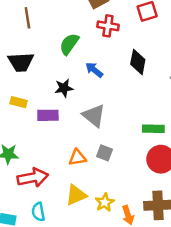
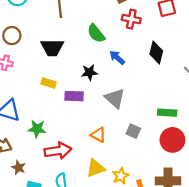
green semicircle: (69, 44) -> (96, 33), turned -78
gray square: (105, 153) -> (133, 131), moved
orange triangle: (77, 157) -> (98, 135), turned 35

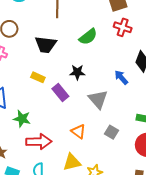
green semicircle: (96, 33) -> (88, 37), turned -96
blue arrow: (117, 58) -> (121, 77), moved
purple rectangle: (74, 96) -> (60, 92), turned 42

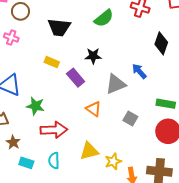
blue arrow: (121, 77) -> (139, 71), moved
gray triangle: (98, 99) -> (116, 84), turned 50
orange triangle: (78, 131) -> (94, 109), moved

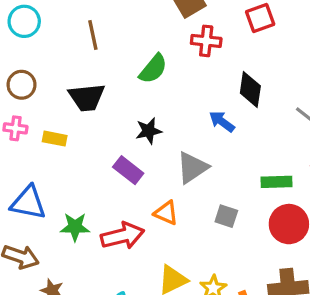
yellow rectangle: (52, 62) -> (55, 139), moved
blue arrow: (139, 71) -> (222, 122), moved
red arrow: (54, 130) -> (122, 236), moved

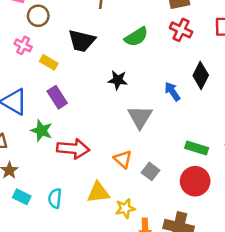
gray triangle: (192, 168) -> (140, 117), turned -44
purple rectangle: (128, 170) -> (57, 97), moved
orange triangle: (166, 213) -> (123, 159), moved
gray square: (226, 216) -> (150, 171), moved

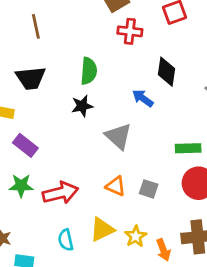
green semicircle: (136, 37) -> (89, 71), moved, turned -35
cyan semicircle: (55, 198) -> (66, 240), moved

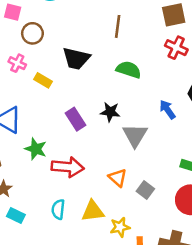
brown line: (36, 26) -> (118, 26), moved
green semicircle: (89, 71) -> (129, 70), turned -95
black star: (82, 106) -> (110, 112), moved
purple rectangle: (25, 145) -> (75, 119), moved

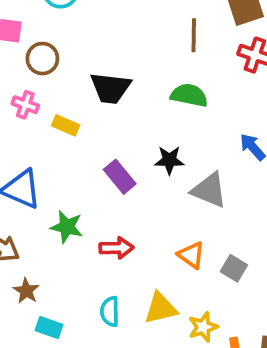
brown line: (118, 26) -> (194, 35), moved
gray triangle: (135, 135) -> (209, 190), turned -32
red arrow: (68, 167) -> (116, 248), size x0.7

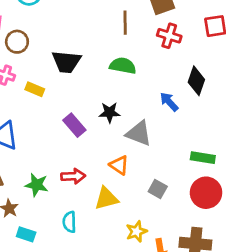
green star: (67, 227) -> (37, 185), moved
orange triangle: (191, 255) -> (119, 165), moved
yellow triangle: (161, 308) -> (106, 199), moved

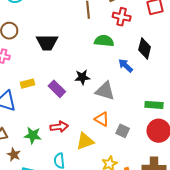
green semicircle: (123, 66) -> (104, 41), moved
yellow rectangle: (35, 89) -> (27, 84), moved, turned -32
orange triangle: (119, 165) -> (102, 119), moved

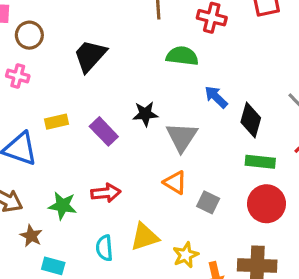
black trapezoid: (47, 42) -> (90, 56), turned 130
black diamond: (145, 48) -> (251, 120), moved
gray triangle: (105, 91) -> (182, 137), turned 45
yellow triangle: (85, 141) -> (145, 237), moved

